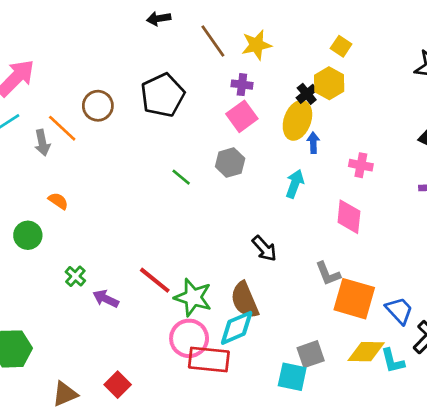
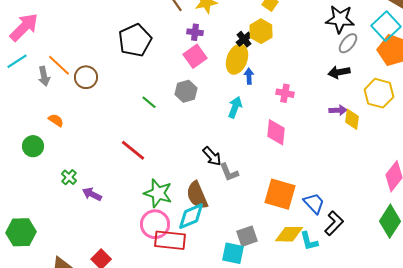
brown circle: (98, 106) -> (86, 77), moved
gray L-shape: (328, 274) -> (229, 172), moved
red line: (155, 280) -> (133, 150), moved

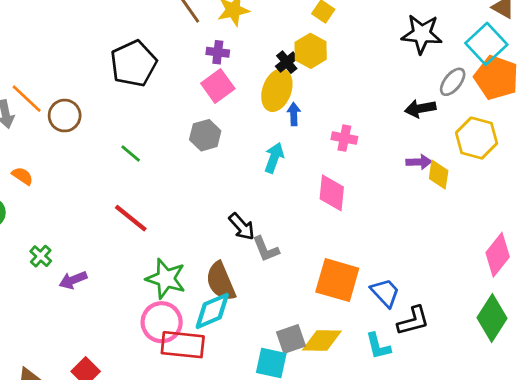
gray ellipse: (348, 43) -> (453, 82), moved
green line: (149, 102) -> (131, 153), moved
purple arrow: (92, 194) -> (73, 280), turned -48
black L-shape: (334, 223) -> (413, 321), turned 30
yellow diamond: (289, 234) -> (322, 340), moved

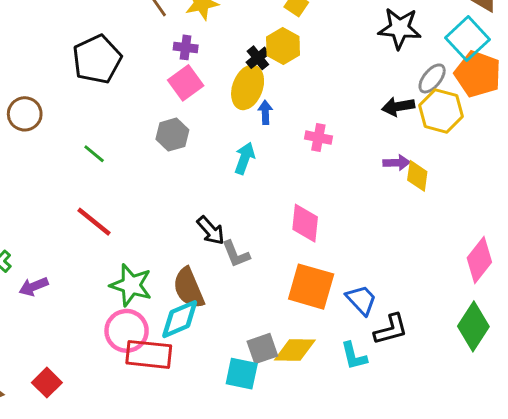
yellow hexagon: (477, 138) -> (441, 111), moved
pink diamond: (332, 193) -> (305, 223), moved

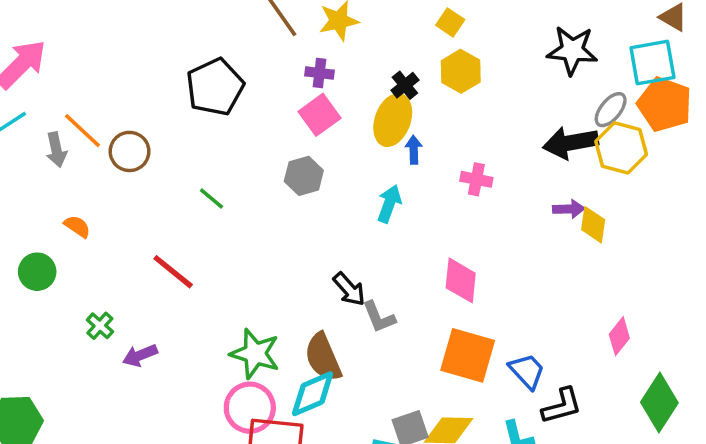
cyan square: (467, 39) -> (652, 63), turned 33
yellow hexagon: (283, 46) -> (461, 71), moved
black arrow: (398, 107) -> (571, 143), size x1.4
red line: (94, 222) -> (173, 272), moved
pink diamond: (479, 260) -> (619, 336), moved, size x0.7

